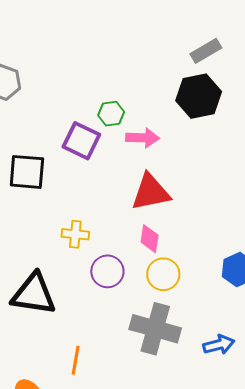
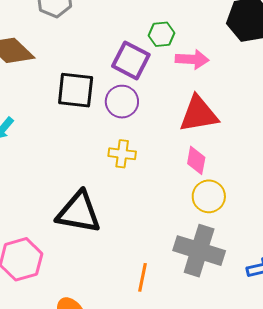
purple circle: (107, 271) -> (122, 102), moved
orange line: (76, 360) -> (142, 277), moved

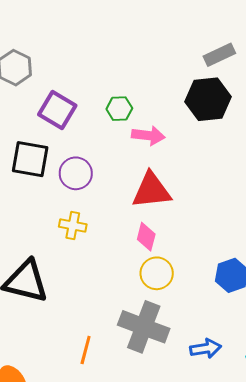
purple square: (131, 60) -> (57, 110), moved

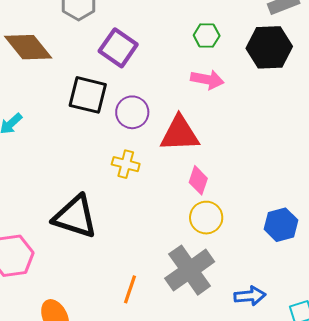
green hexagon: (119, 109) -> (207, 35), moved
red triangle: (151, 190) -> (180, 134), moved
gray cross: (144, 327) -> (190, 270), turned 30

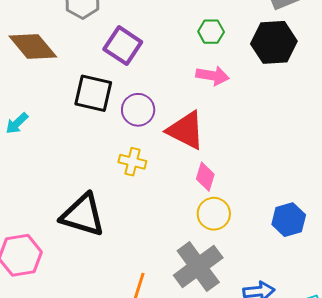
red triangle: (180, 134) -> (186, 130), turned 30

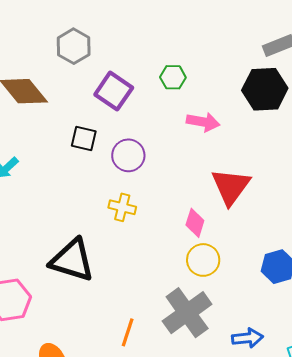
green hexagon: (211, 32) -> (173, 77), moved
black square: (93, 93) -> (84, 138), size x0.7
red triangle: (186, 130) -> (231, 187), moved, turned 39

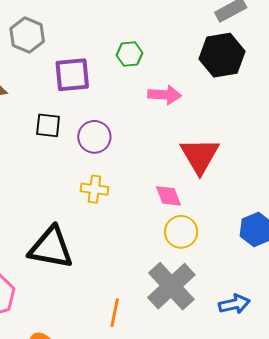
purple square: (114, 91) -> (72, 75), turned -33
pink diamond: (195, 223) -> (168, 196), turned -32

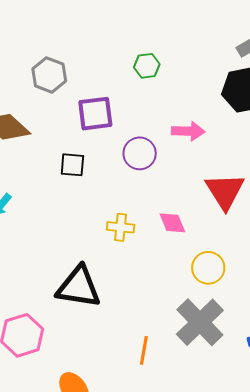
green hexagon: (129, 54) -> (147, 66), moved
purple circle: (94, 137) -> (140, 153), moved
pink diamond: (168, 196) -> (172, 223), moved

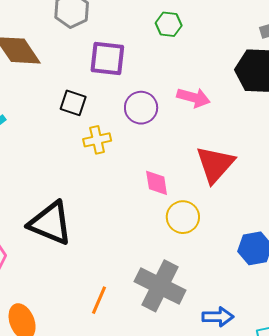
yellow cross: (121, 227) -> (97, 140), moved, turned -32
yellow circle: (208, 268) -> (183, 217), moved
gray cross: (200, 322) -> (160, 286), turned -33

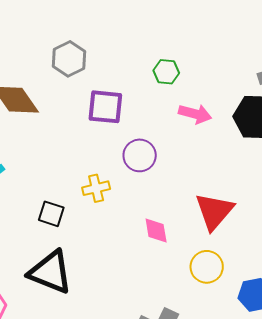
pink arrow: (194, 98) -> (195, 114), moved
black square: (73, 103) -> (51, 214), moved
yellow circle: (183, 217) -> (207, 267), moved

